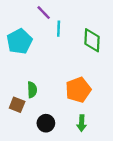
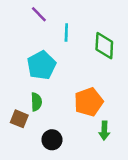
purple line: (44, 13) -> (39, 14), moved
cyan pentagon: (19, 41) -> (42, 65), moved
green arrow: (82, 123) -> (104, 131), moved

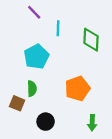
green arrow: (104, 131) -> (92, 123), moved

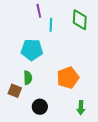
purple line: (34, 12) -> (39, 11), moved, turned 32
green diamond: (91, 40) -> (80, 20), moved
cyan pentagon: (36, 57) -> (32, 50), turned 30

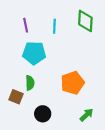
purple line: (39, 11) -> (26, 25), moved
green arrow: (81, 108) -> (86, 115), turned -136

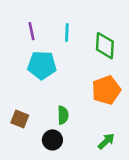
green diamond: (85, 21) -> (105, 46), moved
green semicircle: (30, 83) -> (63, 115), moved
orange pentagon: (73, 83) -> (106, 90), moved

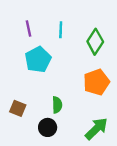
green diamond: (105, 46) -> (95, 42), turned 30
cyan pentagon: (42, 65) -> (38, 60), turned -30
green arrow: (106, 141) -> (96, 129), size x1.5

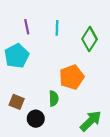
cyan pentagon: (38, 60) -> (17, 56), moved
orange pentagon: (96, 82) -> (72, 77), moved
black circle: (48, 127) -> (36, 119), moved

